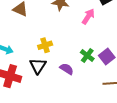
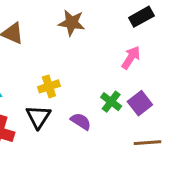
pink arrow: (88, 16) -> (131, 58), moved

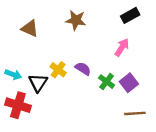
yellow cross: (49, 86) -> (58, 70), turned -35
black triangle: (38, 117) -> (38, 83), moved
purple semicircle: (81, 121) -> (83, 69), moved

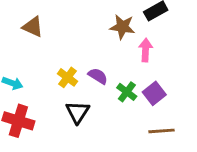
brown star: (76, 20) -> (122, 27), moved
pink arrow: (122, 47) -> (146, 50), turned -30
black triangle: (38, 83) -> (78, 112), moved

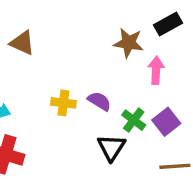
yellow cross: (68, 77) -> (63, 103), turned -30
black triangle: (78, 112) -> (111, 147), moved

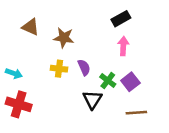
black rectangle: (168, 24) -> (121, 19), moved
brown star: (129, 43) -> (64, 38), moved
purple semicircle: (99, 101) -> (84, 67), turned 35

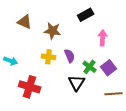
black rectangle: (121, 19) -> (86, 15), moved
red cross: (19, 104) -> (30, 87), moved

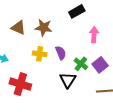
brown triangle: (25, 22) -> (18, 28), moved

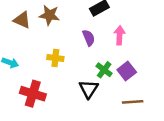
brown triangle: (18, 28) -> (22, 20), moved
brown star: (44, 28) -> (49, 15), moved
purple semicircle: (61, 53) -> (89, 38), moved

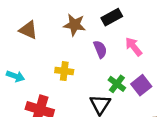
brown star: (49, 15) -> (74, 25), moved
pink arrow: (120, 35) -> (134, 47), turned -42

